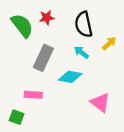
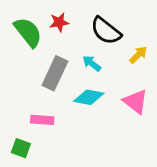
black semicircle: (84, 24) -> (106, 31), turned -40
cyan arrow: (81, 52) -> (92, 63), moved
pink triangle: (100, 103) -> (136, 102), moved

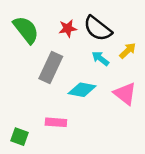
red star: (59, 22) -> (68, 28), moved
cyan arrow: (92, 63) -> (100, 58), moved
pink rectangle: (42, 120) -> (56, 122), moved

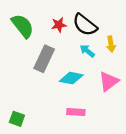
yellow arrow: (128, 51) -> (111, 44), turned 126
pink triangle: (125, 94) -> (109, 81), turned 45
pink rectangle: (56, 122) -> (76, 112), moved

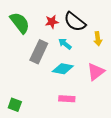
cyan arrow: (87, 51) -> (65, 44), moved

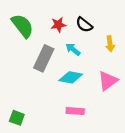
black semicircle: (75, 22) -> (84, 25), size x0.7

